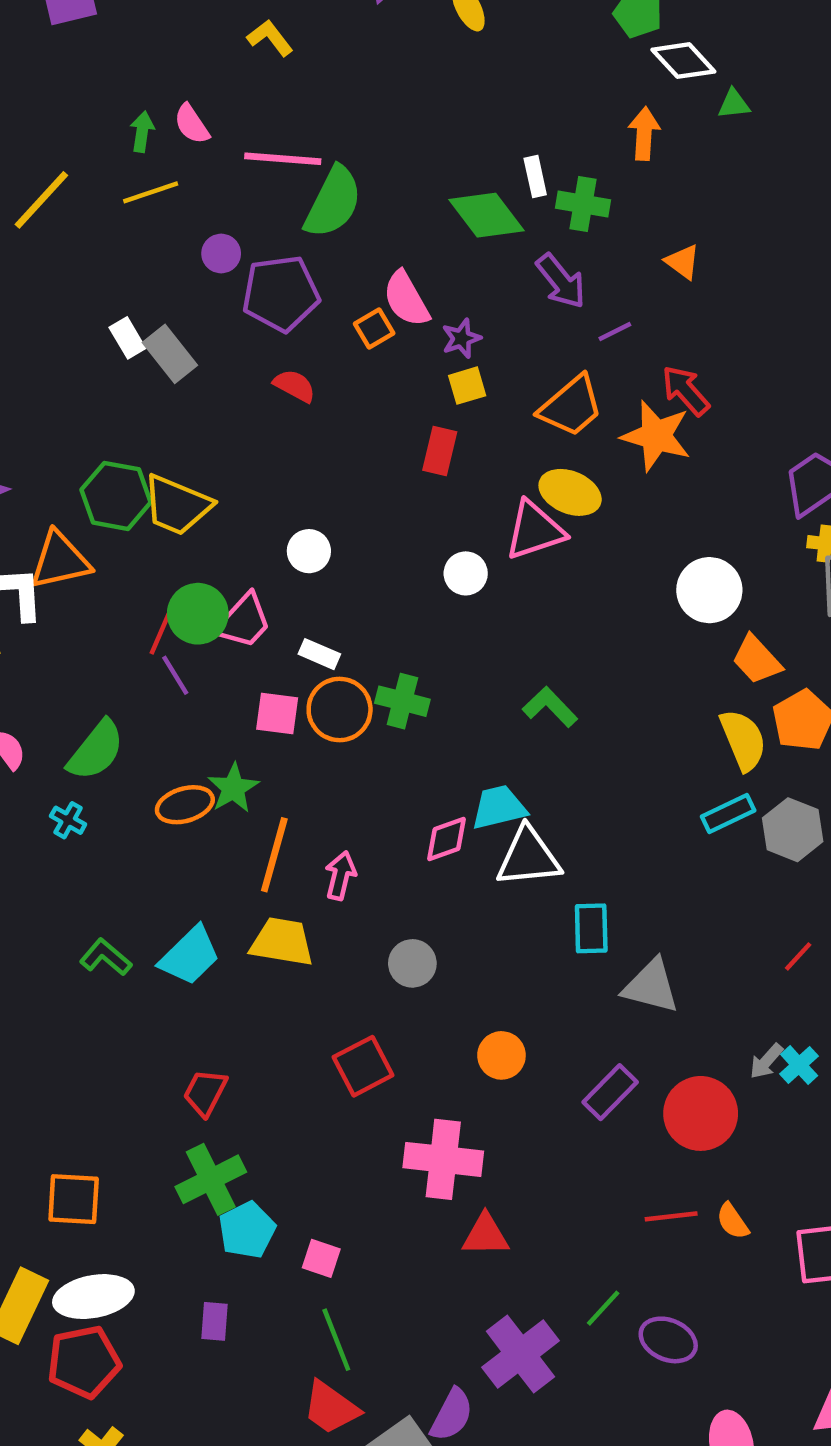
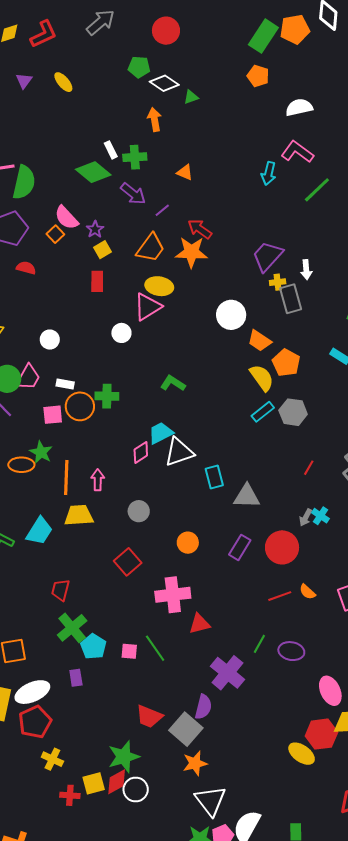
orange ellipse: (185, 805) -> (21, 465), turned 30
purple rectangle: (215, 1321) -> (76, 678), moved
green line: (336, 1340) -> (155, 648), moved

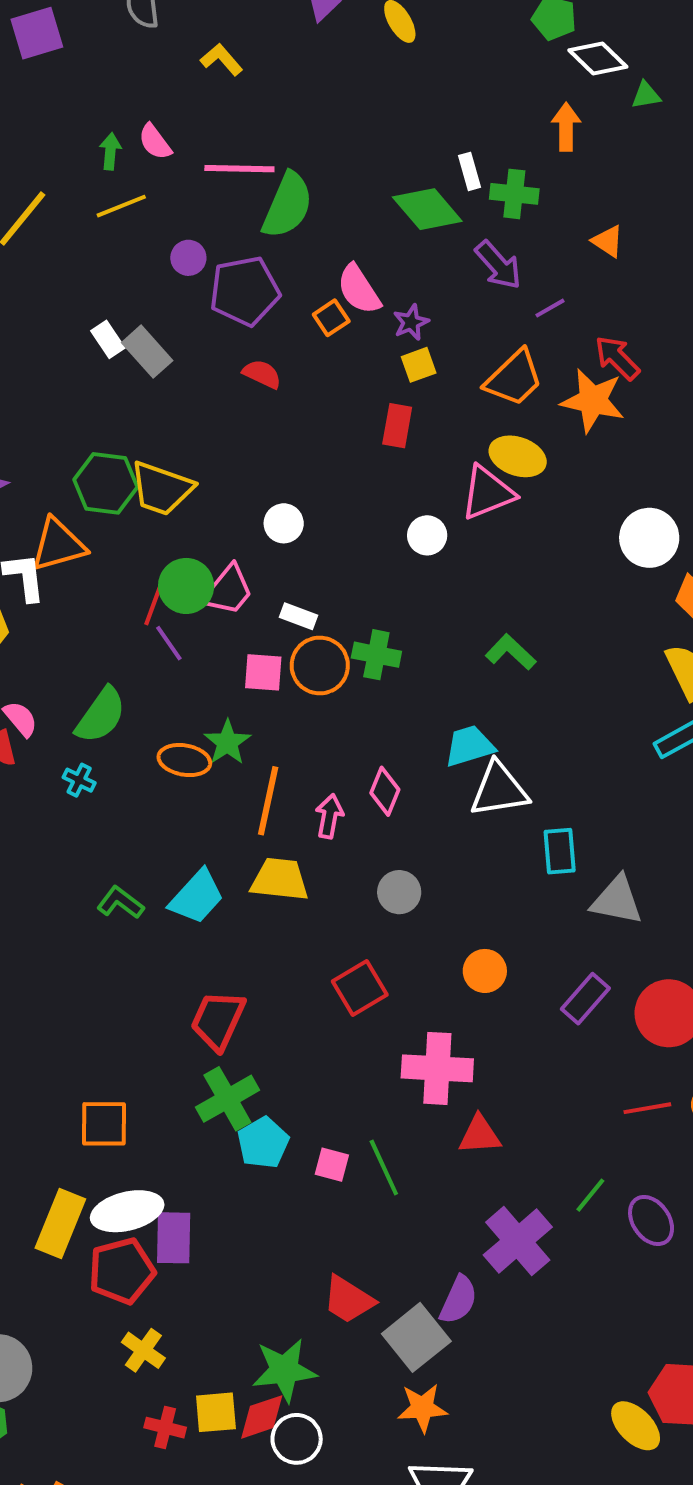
pink diamond: (141, 453) -> (385, 791), moved, turned -45
red trapezoid: (60, 590) -> (218, 1020), size x1.4
purple ellipse: (291, 651) -> (651, 1220), turned 35
purple rectangle: (76, 678) -> (174, 1238), moved, size x1.5

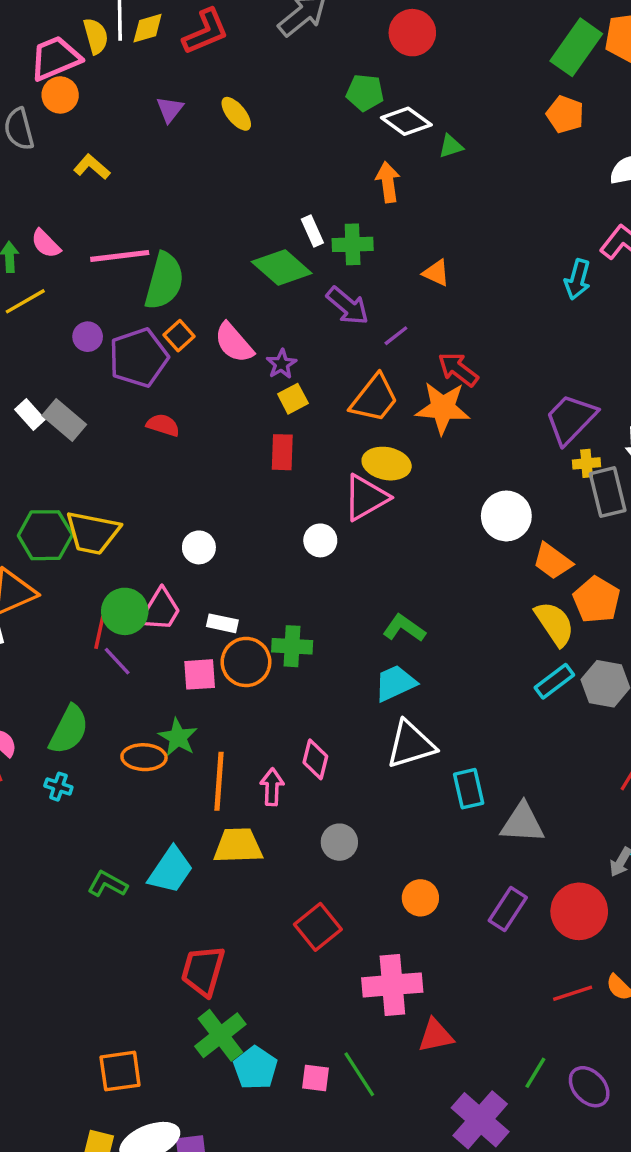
orange square: (331, 318) -> (179, 336), moved
cyan trapezoid: (469, 746) -> (395, 683), moved

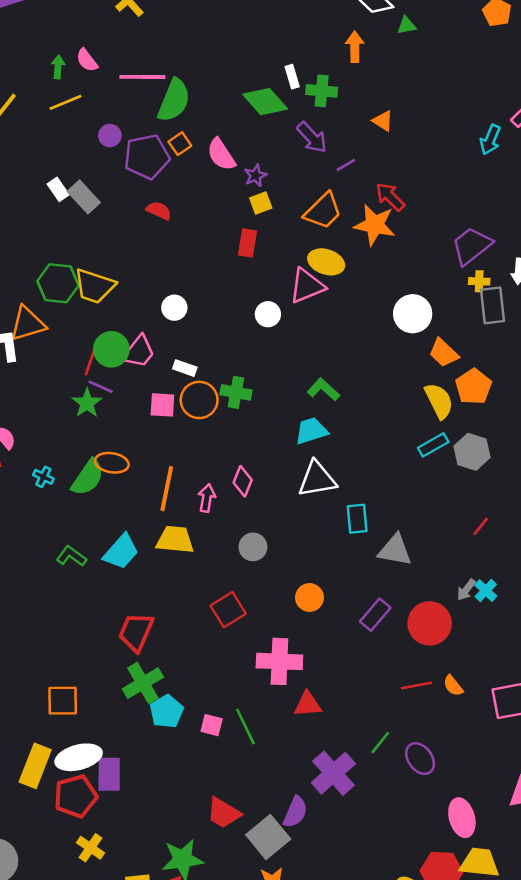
purple line: (117, 661) -> (101, 387), turned -30
green semicircle: (69, 730) -> (88, 477), moved
green star: (178, 737) -> (87, 403), moved

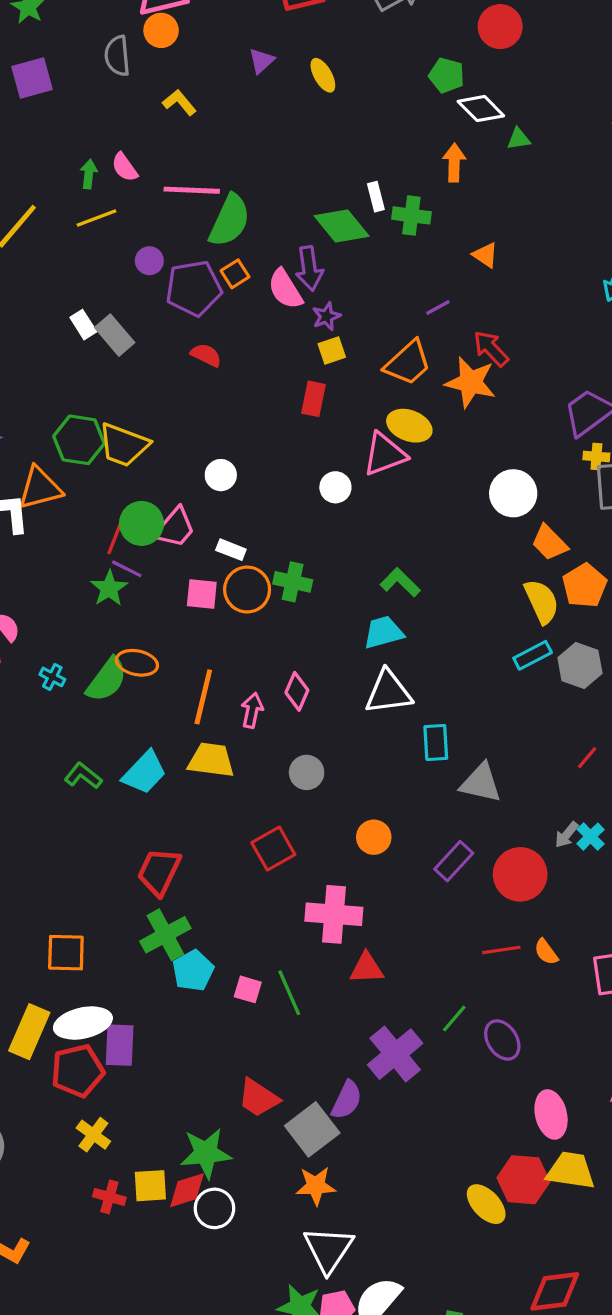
purple arrow: (312, 137) -> (309, 268), moved, turned 32

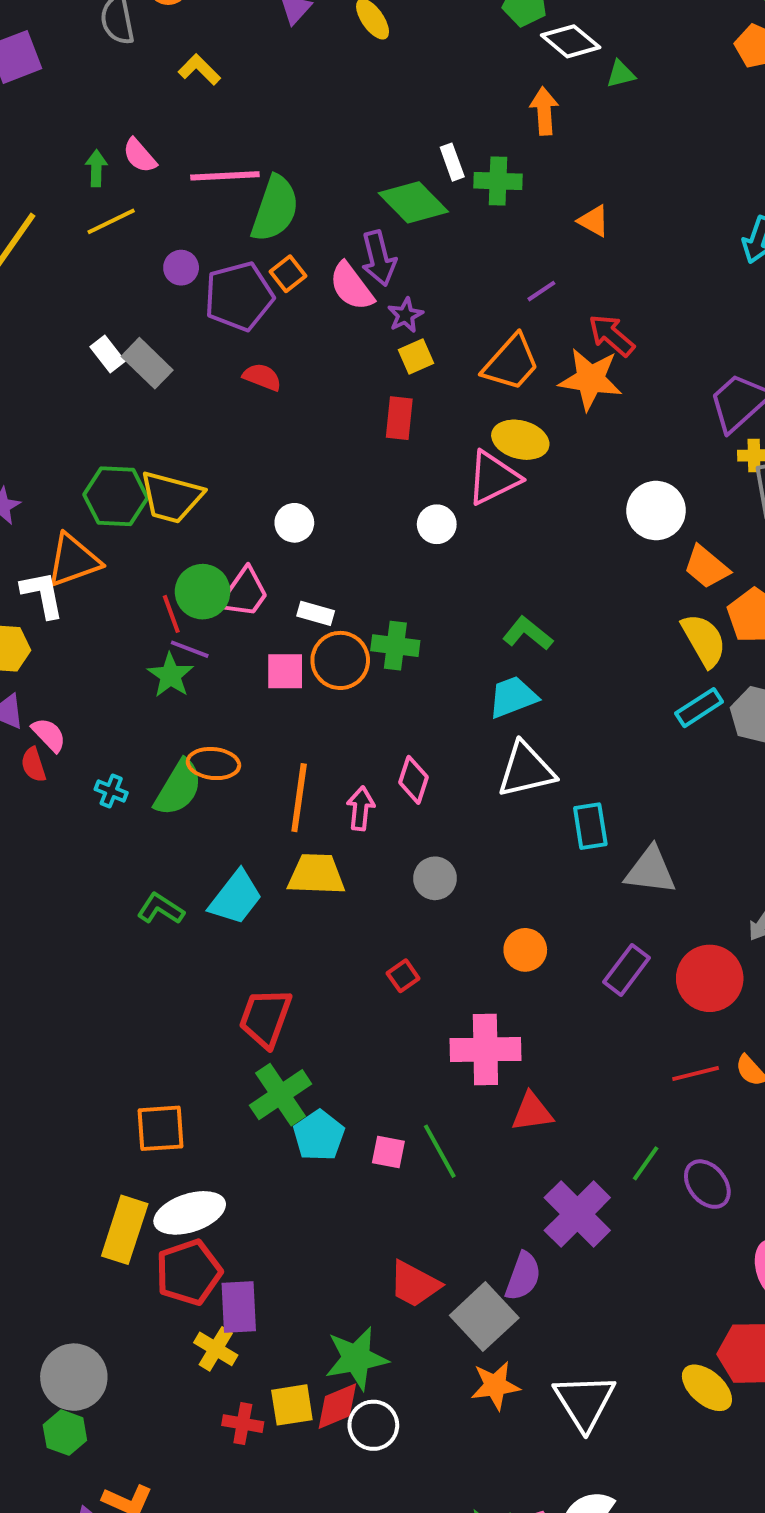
red line: (115, 539) -> (171, 614), turned -36
red square: (273, 849) -> (403, 976), size x0.6
purple rectangle: (120, 1045) -> (239, 1307), moved
white triangle: (328, 1249) -> (585, 1402), moved

